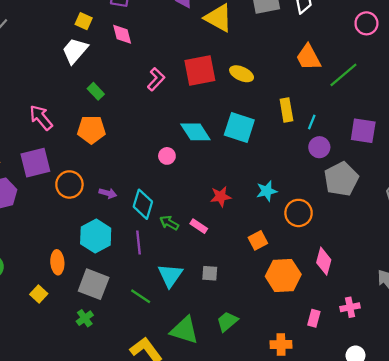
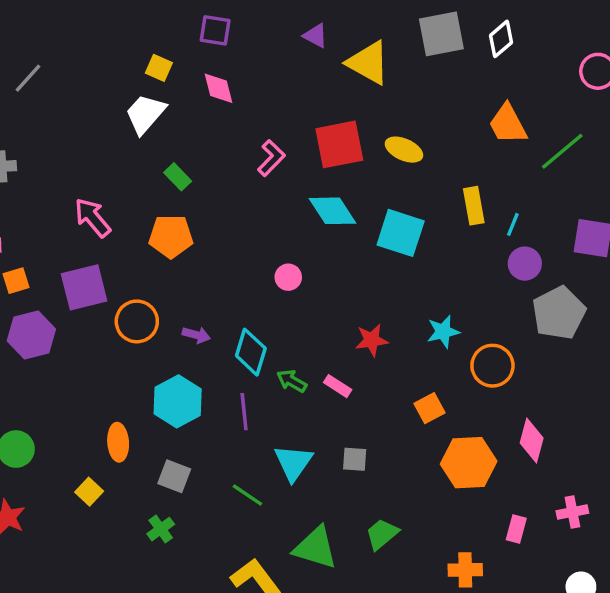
cyan diamond: (195, 132) -> (332, 211), moved
gray square: (94, 284) -> (174, 476), size x0.7

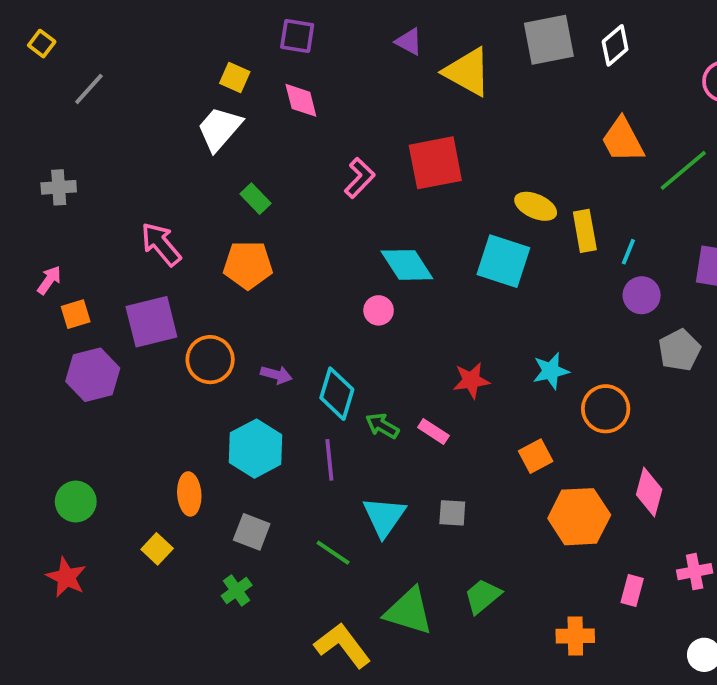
yellow ellipse: (404, 150) -> (536, 206), moved
cyan diamond: (332, 211) -> (407, 265), moved
gray pentagon: (559, 313) -> (679, 350), size x0.7

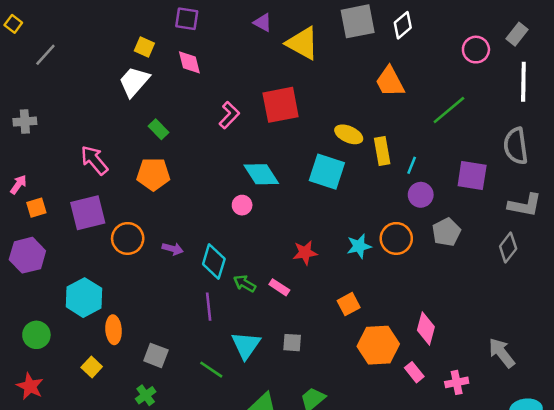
orange trapezoid: (623, 140) -> (390, 82), moved
purple hexagon: (93, 375) -> (27, 255), moved
orange circle: (606, 409) -> (396, 238), moved
cyan hexagon: (256, 449) -> (84, 298), moved
pink rectangle: (632, 590) -> (414, 372), moved, turned -54

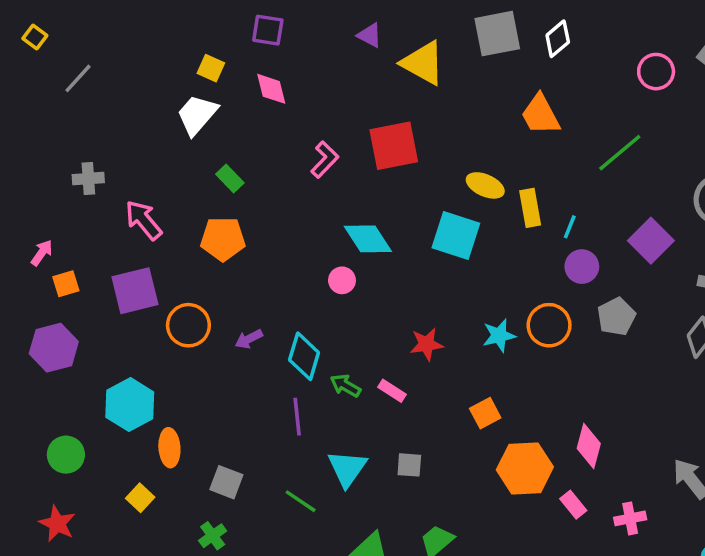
gray cross: (25, 122) -> (88, 179), moved
purple square: (472, 176) -> (651, 241), turned 36
purple arrow: (173, 249) -> (249, 339), turned 138

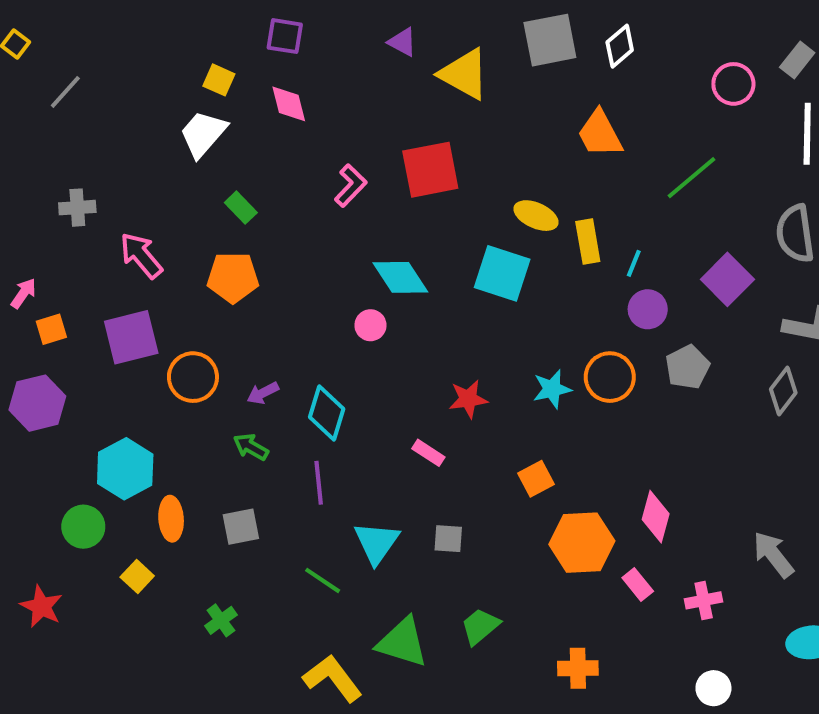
green arrow: (345, 386) -> (251, 447), moved
green circle: (66, 455) -> (83, 527), moved
gray square: (226, 482) -> (241, 527), moved, turned -32

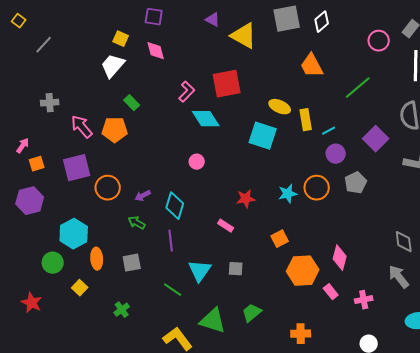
cyan line: (634, 263) -> (329, 131), turned 40
orange pentagon: (233, 277) -> (115, 130), moved
cyan diamond: (400, 277) -> (206, 119), moved
gray diamond: (783, 391) -> (404, 242), moved, turned -45

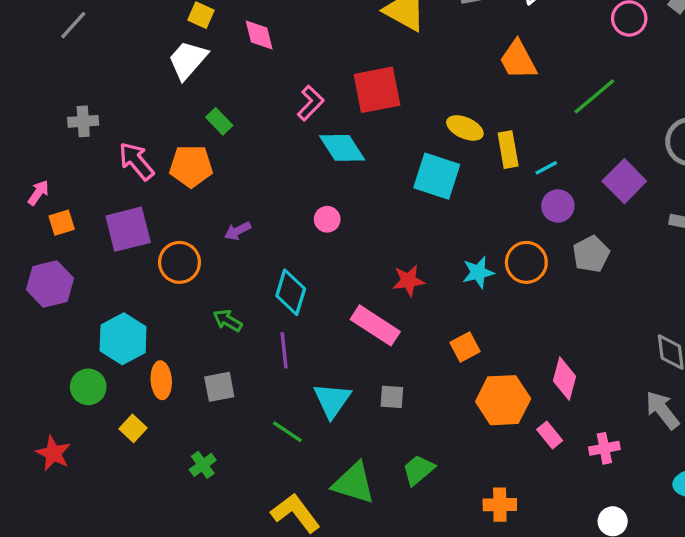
purple arrow: (143, 196) -> (238, 231), moved
pink rectangle: (226, 226) -> (375, 325), size x1.8

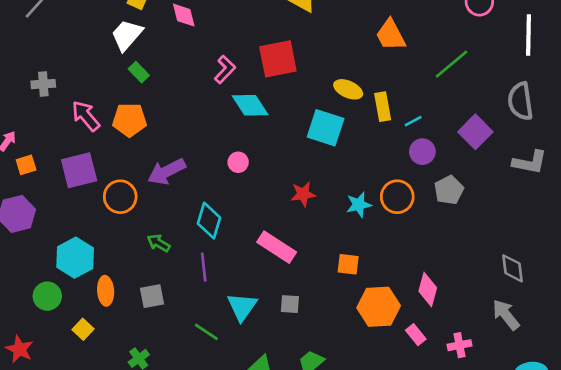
green rectangle: (219, 121) -> (139, 72), moved
purple arrow: (238, 231) -> (167, 172), size x1.8
red star: (409, 281) -> (303, 194), moved
orange square: (465, 347) -> (348, 264), turned 35

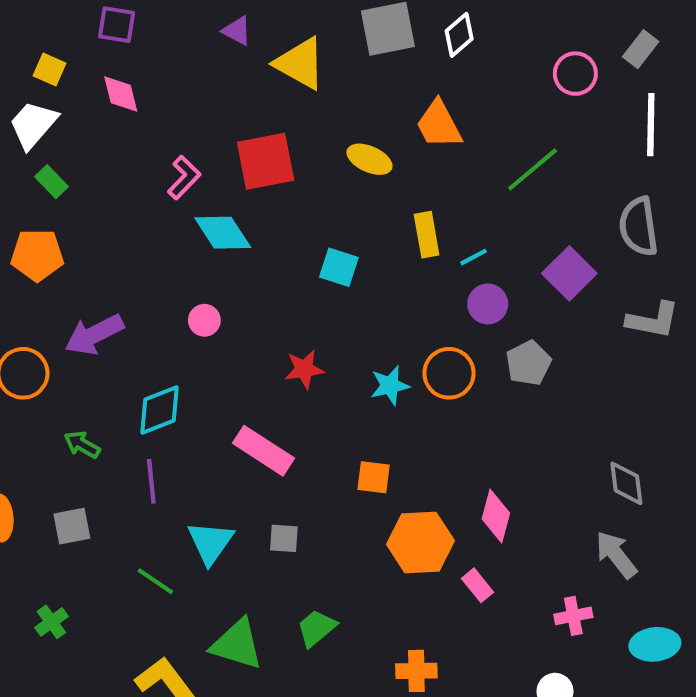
yellow ellipse: (348, 89) -> (369, 159), moved
cyan square: (326, 128) -> (339, 267), size x0.7
cyan diamond: (209, 221) -> (160, 410), turned 52
pink cross: (459, 345) -> (573, 616), moved

